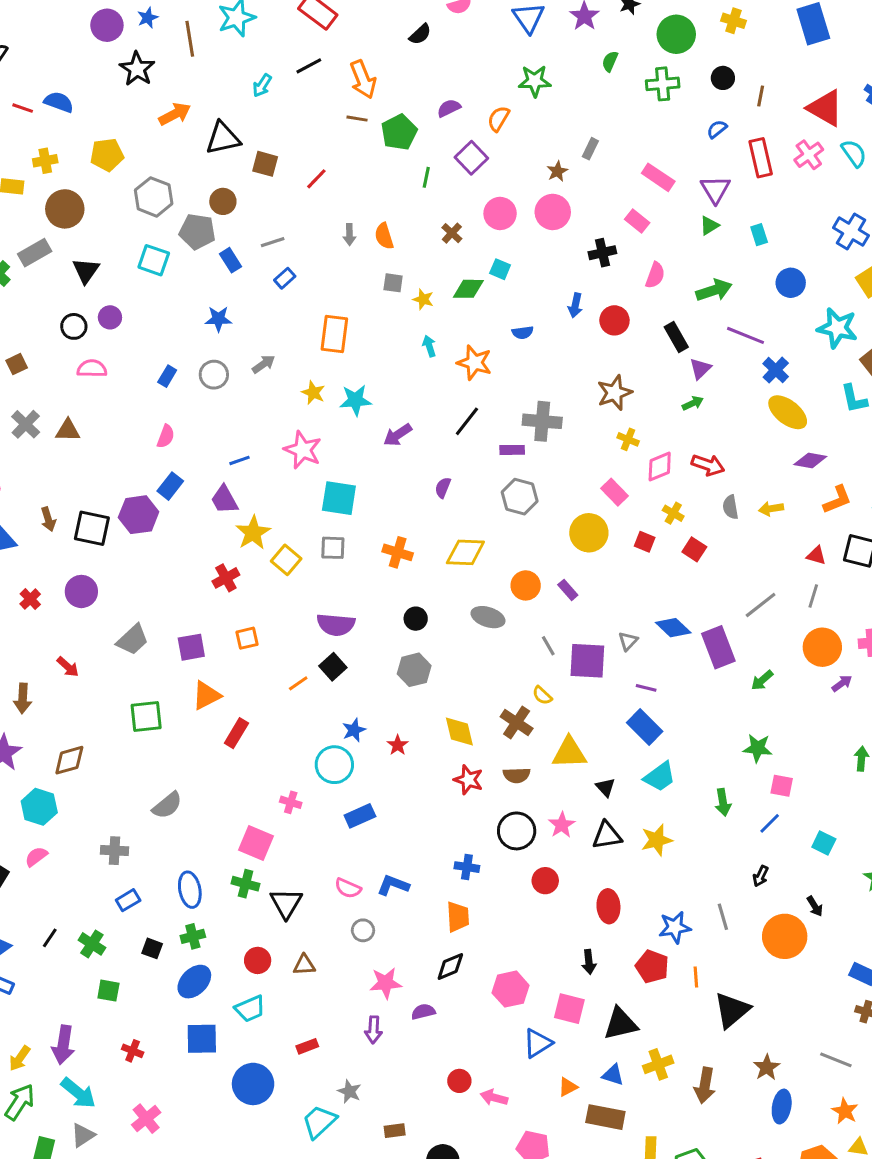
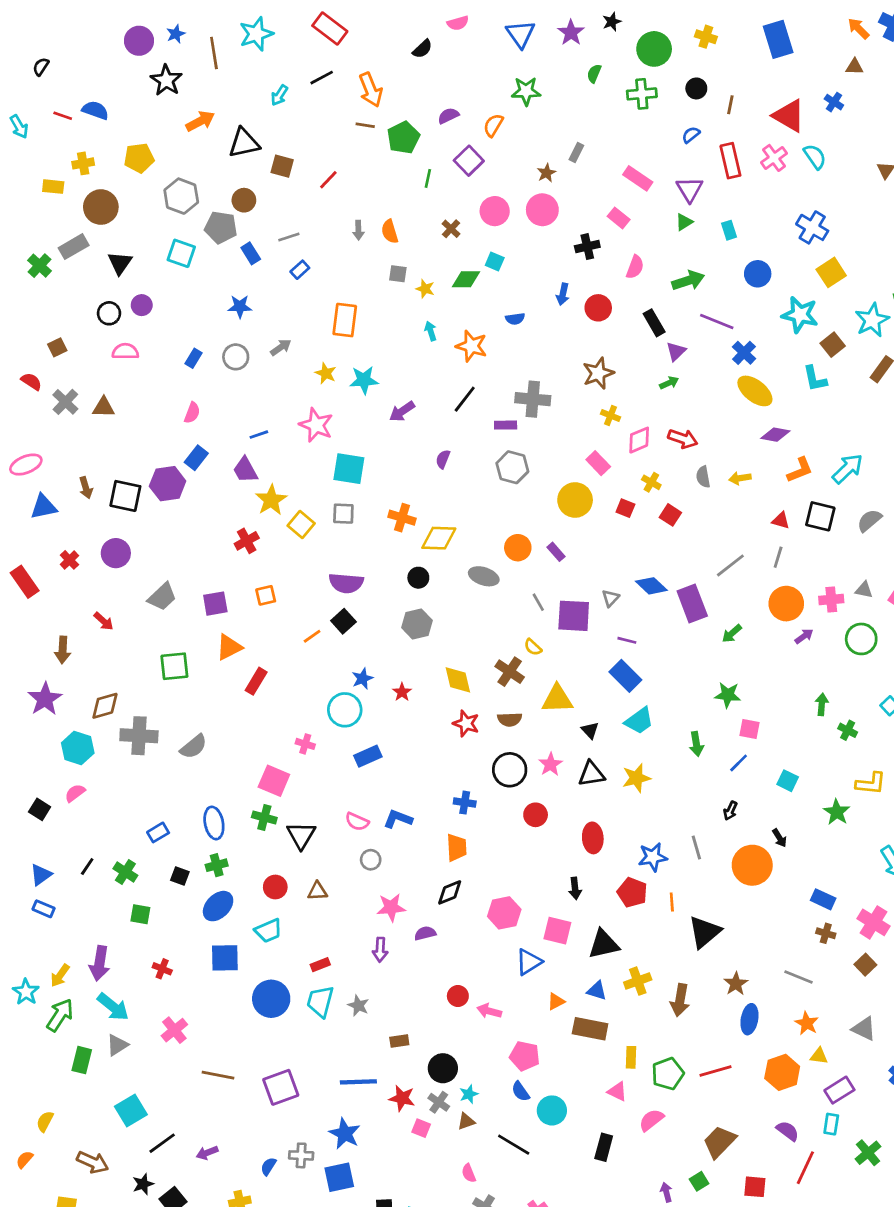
yellow diamond: (465, 552) -> (439, 538), moved
gray cross: (114, 851) -> (139, 736), moved, size x1.5
cyan trapezoid: (319, 1122) -> (320, 1001), moved, turned -32

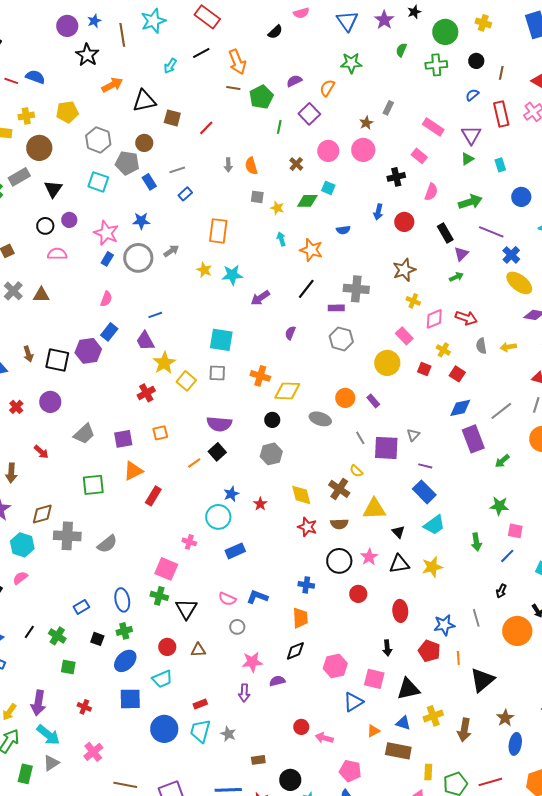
gray circle: (236, 357) -> (138, 258), size x1.5
pink star: (316, 425) -> (106, 233), moved
blue diamond: (651, 586) -> (460, 408), moved, turned -55

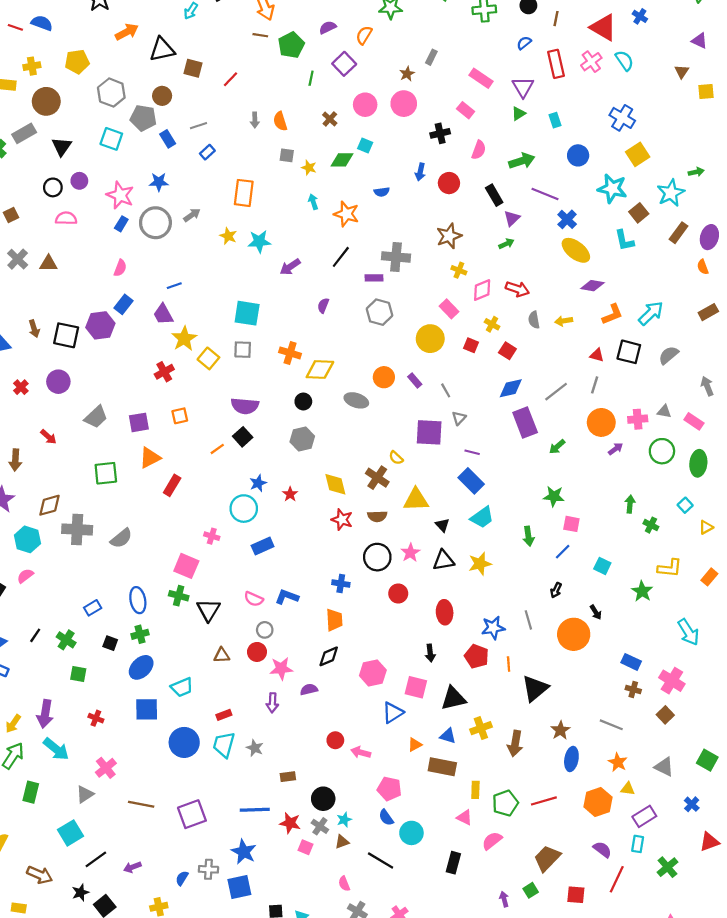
gray line: (360, 438) -> (446, 390), moved
red circle: (167, 647) -> (257, 652), moved
gray triangle: (51, 763) -> (85, 794), moved

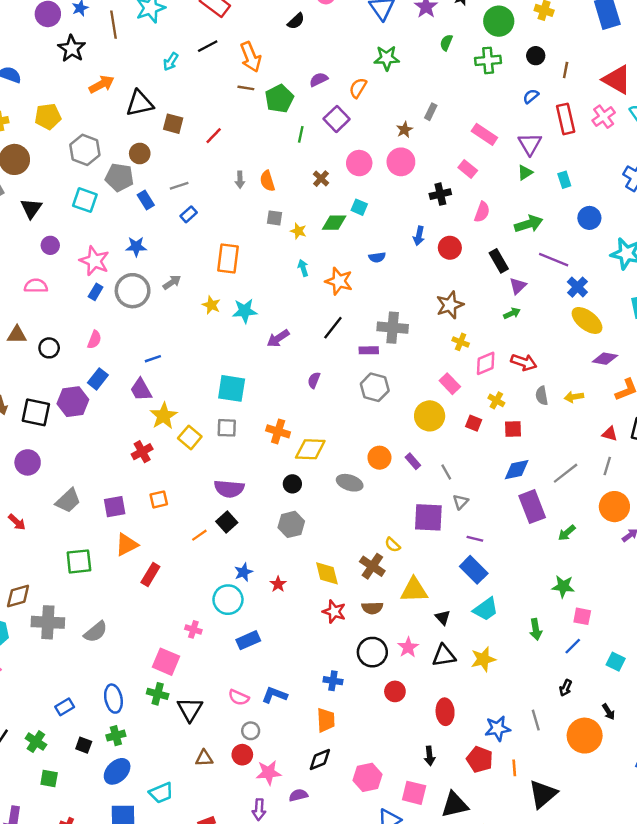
black circle: (53, 187) -> (49, 348), moved
red square: (507, 351) -> (513, 429), turned -35

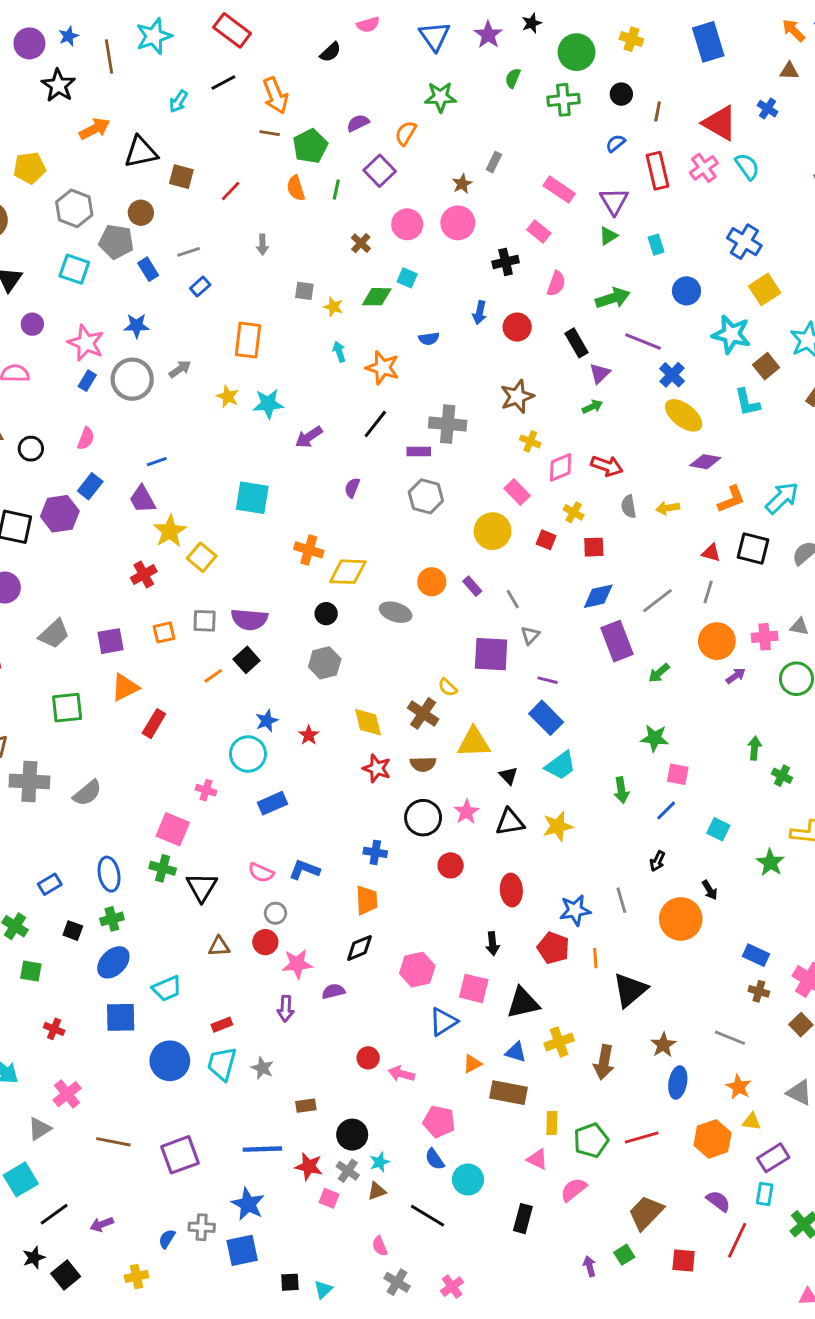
orange semicircle: (267, 181) -> (296, 188), moved
gray square: (227, 428) -> (205, 621), moved

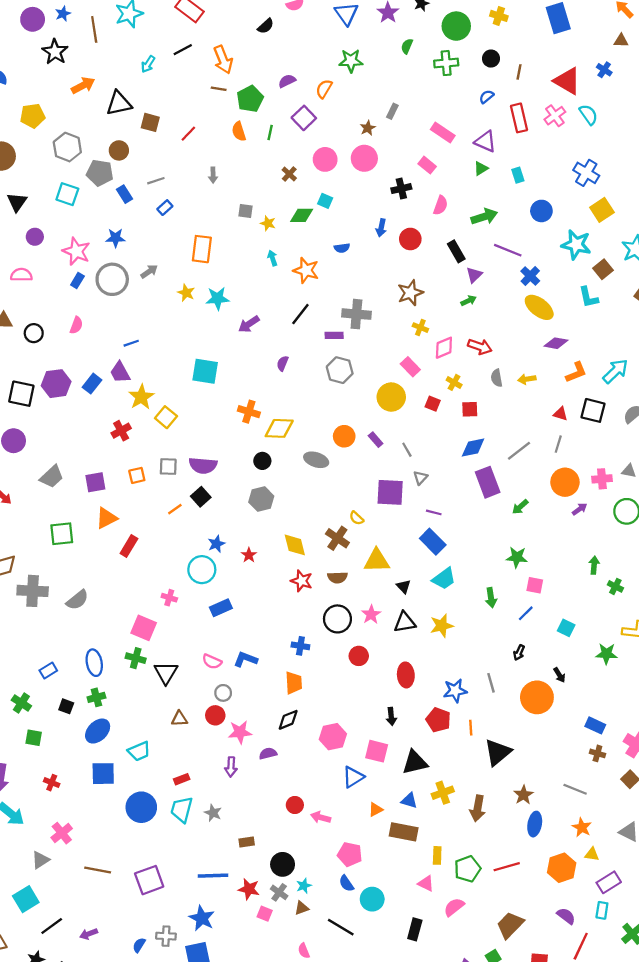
purple triangle: (614, 201) -> (485, 141), turned -35
blue rectangle: (90, 486) -> (92, 384), moved
green star: (770, 863) -> (606, 654), turned -30

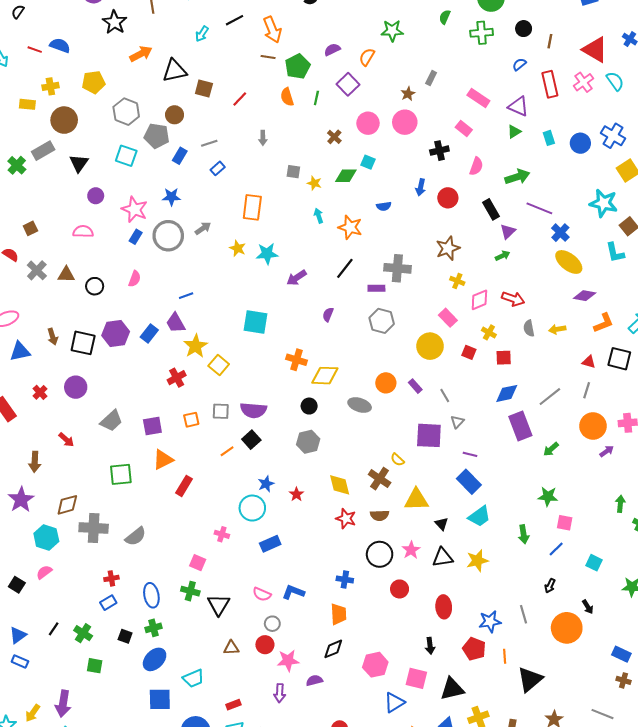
blue rectangle: (124, 194) -> (180, 156), turned 63
blue circle: (541, 211) -> (580, 143), moved
pink square: (144, 628) -> (198, 563), size x0.7
red cross: (52, 783) -> (111, 578), moved, turned -32

